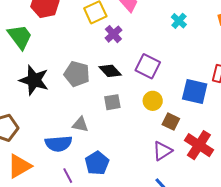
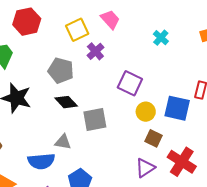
black diamond: (110, 71) -> (66, 102), moved
gray pentagon: (77, 74) -> (61, 71), moved
yellow circle: (153, 101) -> (146, 112), moved
gray square: (112, 102) -> (95, 120), size x1.4

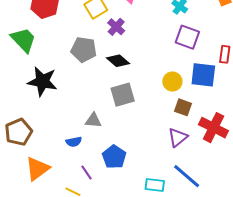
purple square: (130, 83) -> (187, 37), moved
black diamond: (66, 102) -> (118, 61), moved
blue semicircle: (41, 161) -> (74, 142), size x0.6

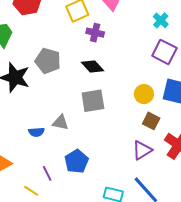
purple cross: (116, 27) -> (95, 33), turned -36
gray pentagon: (84, 50) -> (48, 61), moved
blue semicircle: (74, 142) -> (36, 132), moved

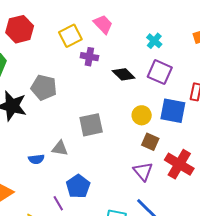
black diamond: (93, 67) -> (124, 74), moved
purple triangle: (142, 150) -> (143, 171), turned -35
purple line: (47, 173) -> (58, 203), moved

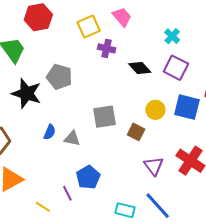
brown square: (150, 142) -> (136, 132), moved
blue semicircle: (36, 159) -> (50, 132), moved, turned -63

